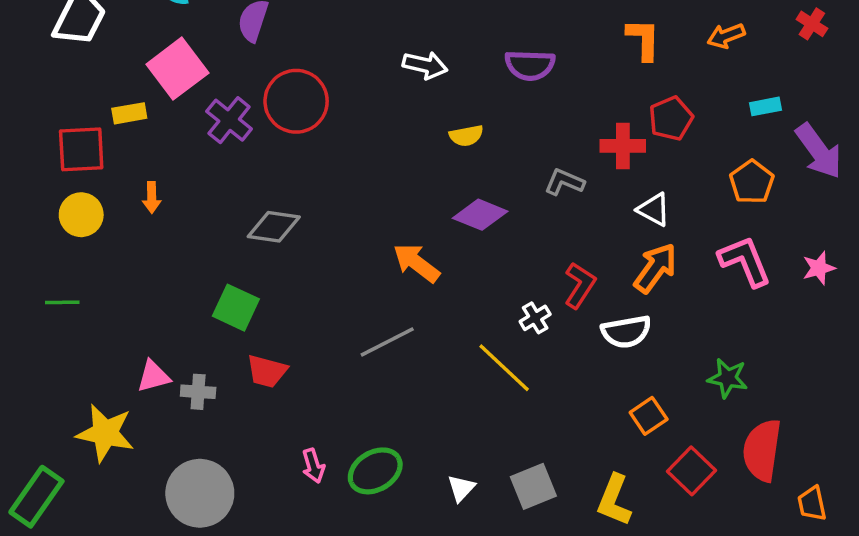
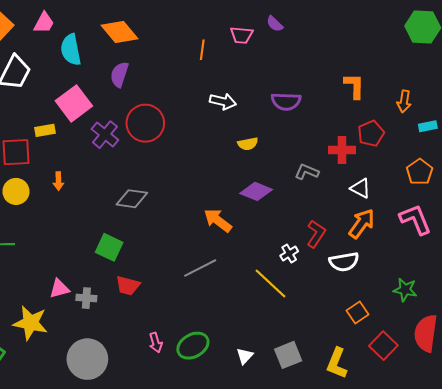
orange arrow: (726, 36) -> (404, 101), moved, turned -60

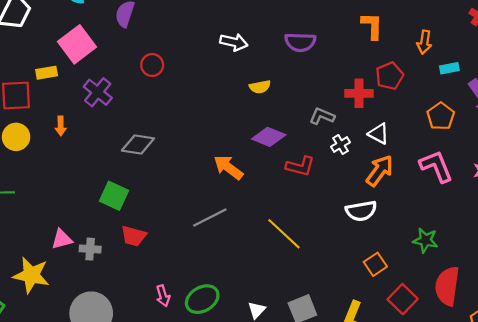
red circle: (145, 123) -> (152, 65), size x0.6
purple cross: (105, 135) -> (98, 92), moved
red L-shape: (316, 234) -> (300, 166), moved, turned 72
white cross: (289, 254) -> (340, 144), moved

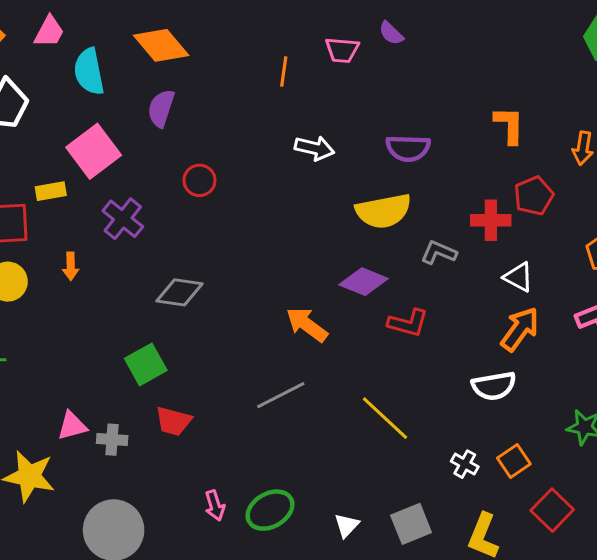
yellow semicircle: (260, 87) -> (383, 211), moved, size x1.8
white cross: (340, 144) -> (465, 464), moved, turned -30
green square: (114, 196) -> (146, 364), turned 36

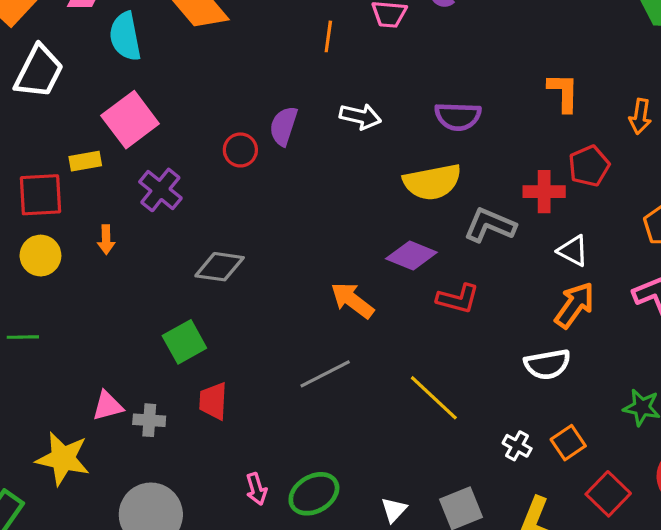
purple semicircle: (161, 108) -> (284, 126), moved
gray L-shape: (439, 252) -> (490, 225), size x1.4
red trapezoid: (173, 421) -> (213, 401), turned 78

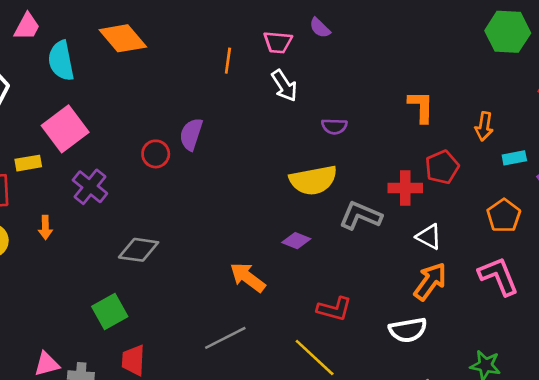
white arrow: (360, 116) -> (284, 86), moved, turned 44
purple semicircle: (458, 116) -> (334, 126), size x0.7
purple diamond: (411, 256) -> (296, 241), size x0.7
red L-shape: (458, 299) -> (334, 309), moved

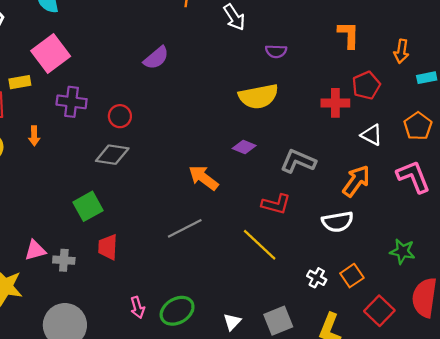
purple semicircle: (191, 134) -> (156, 58), turned -148
red circle: (156, 154) -> (120, 116), moved
purple cross: (90, 187) -> (72, 102), turned -32
gray L-shape: (361, 216) -> (298, 161), moved
white triangle: (429, 237) -> (372, 135), moved

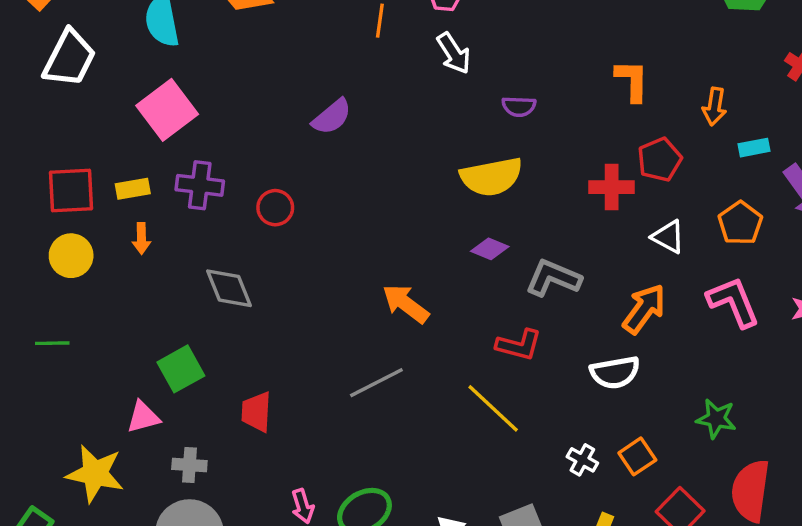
yellow rectangle: (20, 82) -> (133, 189), moved
purple diamond: (244, 147) -> (490, 249), moved
gray diamond: (112, 155) -> (229, 288), moved, turned 60
green square: (88, 206) -> (181, 369), moved
gray cross: (64, 260) -> (189, 465), moved

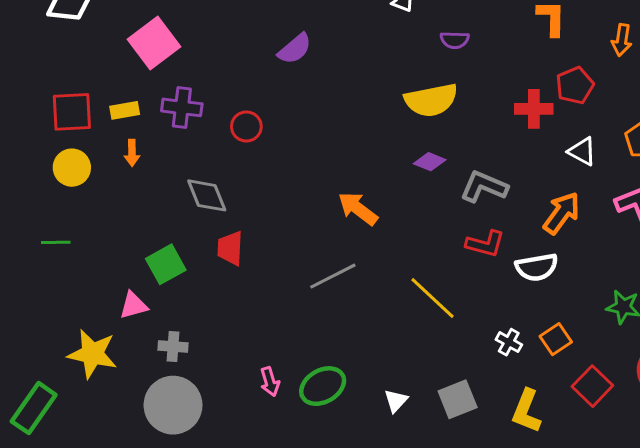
red L-shape: (519, 345) -> (485, 244), moved
red trapezoid: (256, 412) -> (230, 248), moved

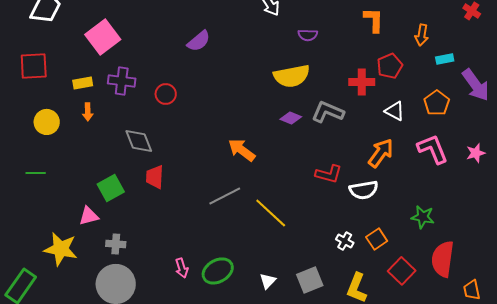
red square: (72, 112) -> (34, 66), moved
gray L-shape: (484, 187) -> (328, 112), moved
yellow line: (433, 298) -> (271, 213), moved

